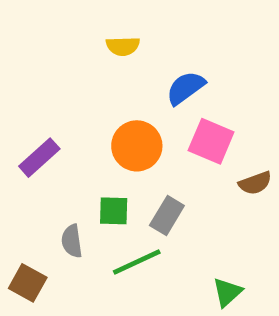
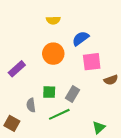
pink square: (211, 141) -> (92, 62), turned -30
orange circle: (137, 146) -> (53, 54), moved

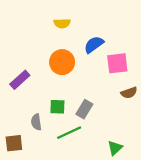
pink square: (92, 62) -> (117, 63), moved
brown square: (12, 123) -> (14, 143), turned -35

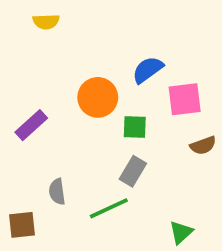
yellow semicircle: (62, 23) -> (46, 22), moved
green square: (57, 107) -> (135, 127), moved

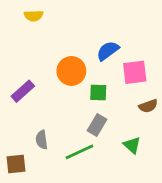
green triangle: (181, 232) -> (132, 145), moved, turned -36

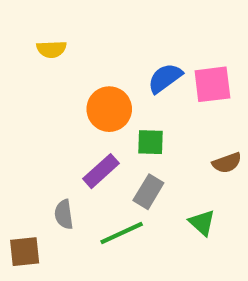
yellow semicircle: (34, 16) -> (51, 49), moved
pink square: (135, 72) -> (212, 84), moved
purple rectangle: (23, 91) -> (101, 171), moved

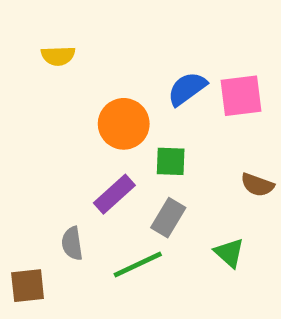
brown semicircle: (227, 163) -> (257, 185), turned 40

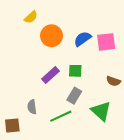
yellow semicircle: (58, 56) -> (31, 17), moved, turned -40
orange circle: (124, 124) -> (52, 36), moved
purple rectangle: (114, 194) -> (50, 75), moved
green triangle: (229, 253) -> (101, 111), size x1.5

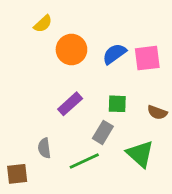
green square: (75, 71) -> (117, 104), moved

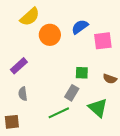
yellow semicircle: (43, 24) -> (30, 17), size x1.5
blue semicircle: (114, 54) -> (80, 27), moved
purple rectangle: (70, 104) -> (19, 66), moved
gray semicircle: (44, 148) -> (23, 94), moved

